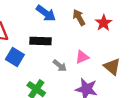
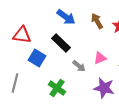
black rectangle: (41, 41) -> (61, 43), turned 42

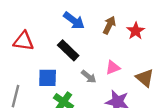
brown arrow: (97, 21) -> (109, 25), turned 56
blue square: (37, 58) -> (48, 78), moved, turned -30

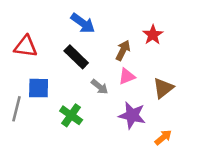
brown arrow: (109, 25) -> (123, 50), moved
blue square: (48, 78) -> (39, 88), moved
brown triangle: (145, 78) -> (163, 88), turned 42

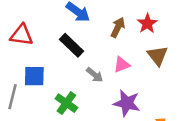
brown arrow: (123, 50) -> (118, 27), moved
brown triangle: (163, 88) -> (158, 56), moved, turned -30

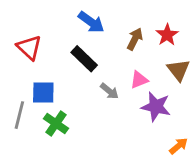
red triangle: (21, 35) -> (29, 47), turned 35
green cross: (66, 103) -> (56, 123), moved
purple star: (127, 103) -> (156, 107), moved

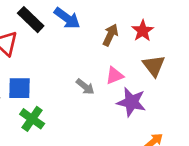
black rectangle: (84, 59) -> (31, 20), moved

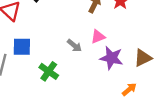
brown triangle: (154, 66) -> (143, 58), moved, turned 42
green cross: (32, 119) -> (49, 71), moved

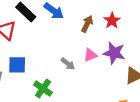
purple star: (111, 58) -> (114, 53), moved

